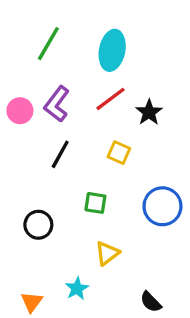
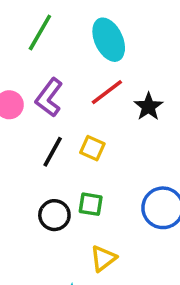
cyan ellipse: (112, 50) -> (109, 40), turned -36
yellow square: (119, 153) -> (92, 148), moved
black circle: (38, 225) -> (54, 215), moved

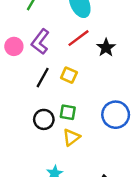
yellow triangle: (103, 258) -> (71, 137), moved

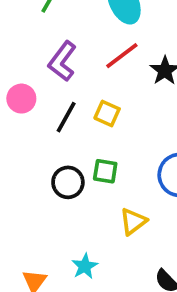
pink circle: (14, 46) -> (21, 99), moved
yellow triangle: (71, 137) -> (133, 222), moved

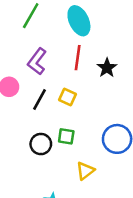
red line: (122, 56) -> (78, 58), turned -45

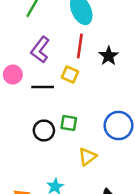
yellow square: (67, 97) -> (70, 75), moved
black line: (40, 100) -> (43, 87), turned 60

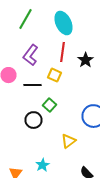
green square: (69, 123) -> (50, 105), moved, turned 32

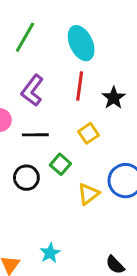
yellow square: (54, 75) -> (88, 133), moved, turned 32
black circle: (34, 120) -> (26, 178), moved
yellow triangle: (68, 141) -> (88, 194), moved

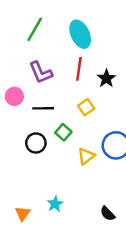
purple L-shape: (32, 90) -> (41, 72), turned -60

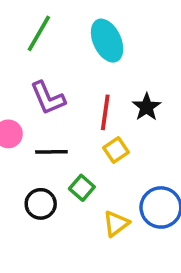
red line: (79, 69) -> (105, 112), moved

